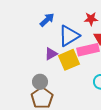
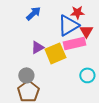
blue triangle: (69, 36) -> (68, 25), moved

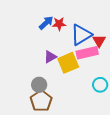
red star: (77, 12) -> (59, 24), moved

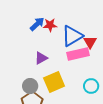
yellow square: (68, 63) -> (54, 82), moved

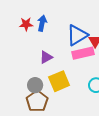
blue arrow: (37, 24) -> (42, 23), turned -35
red star: (50, 25) -> (26, 24), moved

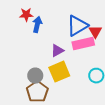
blue arrow: (42, 23) -> (37, 25), moved
purple triangle: (46, 57) -> (57, 51), moved

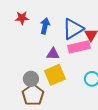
blue arrow: (37, 25) -> (45, 26), moved
purple triangle: (57, 51) -> (53, 54), turned 32

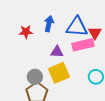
red star: (22, 18) -> (26, 32), moved
blue triangle: (73, 29) -> (77, 27), turned 35

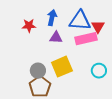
purple triangle: (57, 52) -> (56, 38), moved

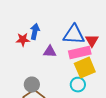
blue arrow: (52, 18) -> (35, 32), moved
yellow square: (62, 67) -> (85, 68), moved
cyan circle: (99, 71) -> (78, 85), moved

